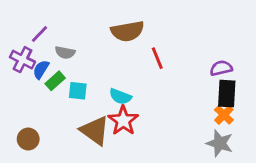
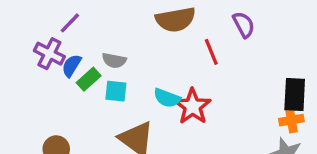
gray semicircle: (65, 52) -> (114, 60), moved
purple semicircle: (221, 68) -> (244, 25), moved, turned 75
orange cross: (224, 115) -> (291, 120), turned 36
red star: (123, 121) -> (193, 106), moved

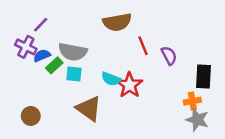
purple semicircle: (244, 25) -> (169, 56), moved
gray semicircle: (114, 60) -> (73, 52), size x1.6
blue semicircle: (72, 66) -> (42, 56), turned 35
orange cross: (291, 120) -> (192, 101), moved

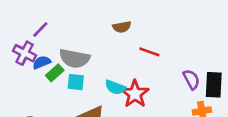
brown semicircle: (117, 22) -> (122, 27), size x0.6
red line: (143, 46) -> (149, 52), turned -48
purple semicircle: (169, 56) -> (191, 79), moved

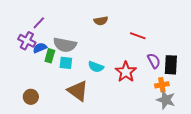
red line: (149, 52) -> (138, 36), moved
green rectangle: (55, 73) -> (50, 56), turned -32
red star: (135, 94) -> (126, 72), moved

